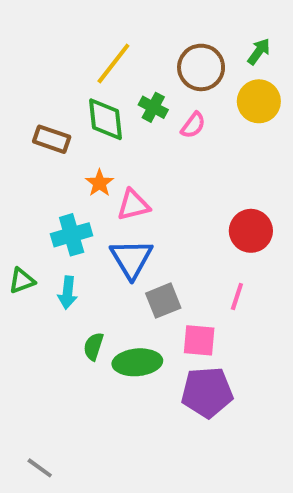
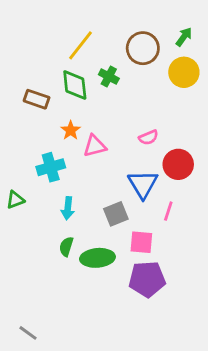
pink semicircle: (193, 125) -> (148, 137), moved, turned 30
blue triangle: (131, 259) -> (143, 184), moved
cyan arrow: (68, 293) -> (68, 208), moved

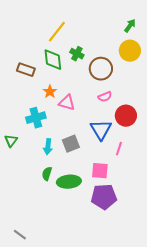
brown circle: (143, 48) -> (101, 69), moved
pink triangle: (95, 146) -> (67, 103), turned 30
green triangle: (15, 200) -> (11, 141), turned -32
gray square: (116, 214) -> (71, 144), moved

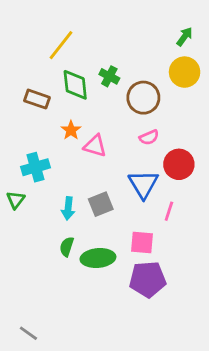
yellow line: (57, 32) -> (61, 45), moved
cyan cross: (36, 118) -> (35, 167), moved

